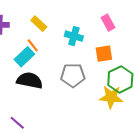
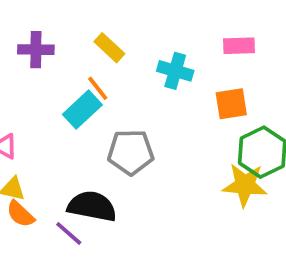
pink rectangle: (108, 23) -> (239, 46), turned -63
gray pentagon: (73, 75) -> (131, 152), moved
black semicircle: (30, 80) -> (92, 206), moved

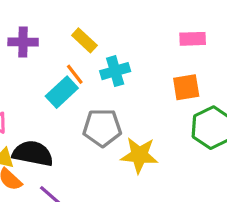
cyan cross: (175, 71) -> (115, 71), moved, turned -32
yellow star: (245, 185) -> (139, 155), moved
black semicircle: (92, 206) -> (33, 153), moved

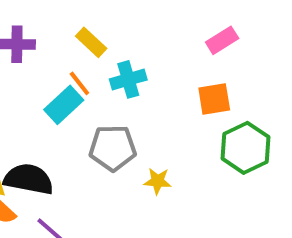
pink rectangle: (193, 39) -> (222, 40), turned -30
yellow star: (139, 155) -> (158, 181), size x0.6

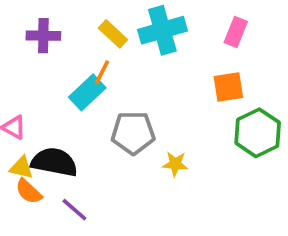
pink rectangle: (222, 40) -> (236, 32), turned -36
cyan cross: (128, 79) -> (162, 30), moved, size x1.4
orange line: (79, 83) -> (102, 72), turned 65

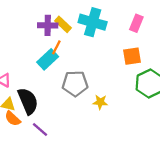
cyan cross: (162, 30) -> (93, 22), turned 32
purple cross: (43, 36) -> (48, 25), moved
black semicircle: (54, 162) -> (28, 101), turned 56

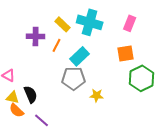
purple cross: (48, 25) -> (36, 36), moved
cyan rectangle: (48, 59) -> (80, 56), moved
black semicircle: (28, 101) -> (31, 94), size x0.7

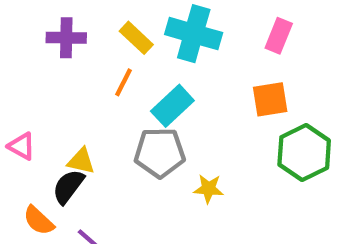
purple cross: (36, 36) -> (66, 38), moved
black semicircle: (31, 94) -> (68, 187), turned -120
yellow triangle: (13, 97) -> (81, 161), moved

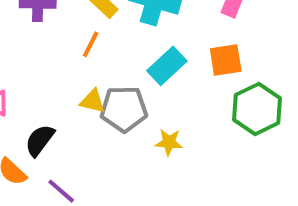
cyan rectangle: (172, 106) -> (167, 66), moved
yellow triangle: (81, 161) -> (93, 101), moved

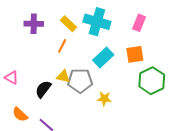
black semicircle: (40, 140) -> (43, 89), moved

